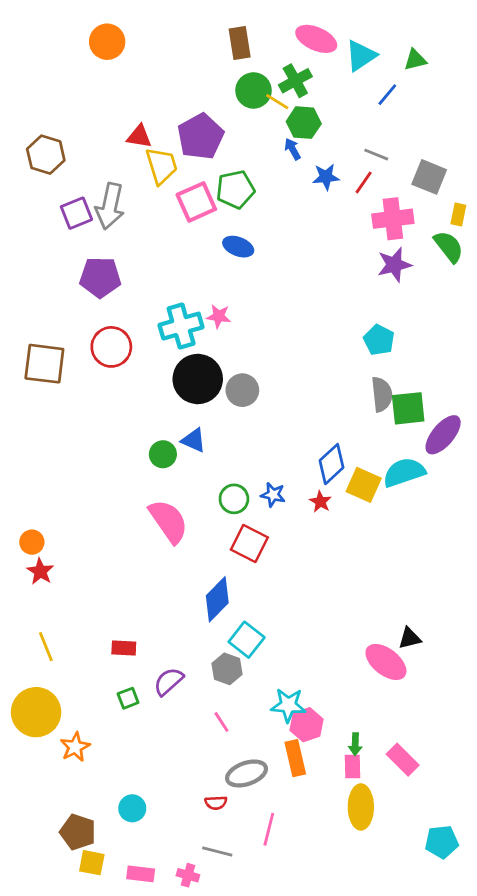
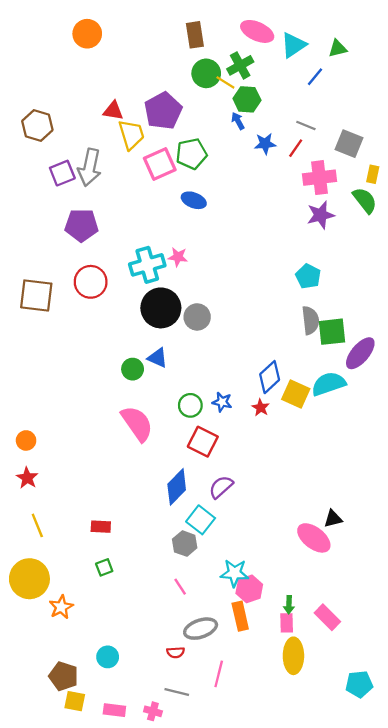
red star: (40, 571) -> (27, 478), moved
purple semicircle: (168, 681) -> (221, 487), moved

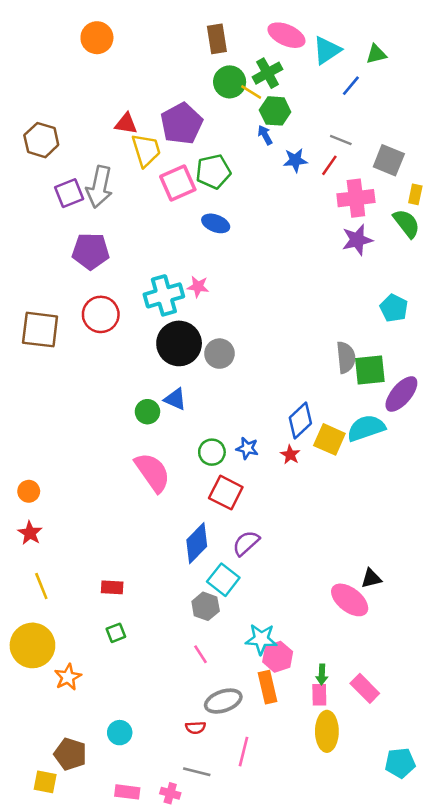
cyan pentagon: (308, 276) -> (394, 308), moved
yellow square: (75, 701) -> (45, 782), moved

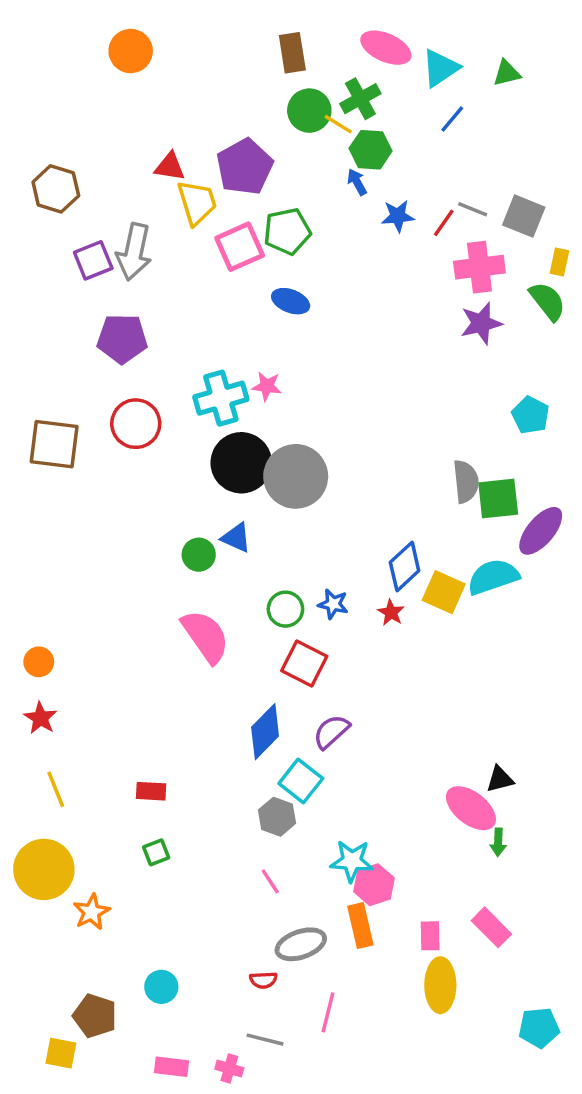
blue line: (351, 86) -> (452, 119), moved
gray line: (341, 140) -> (473, 209), moved
gray circle: (219, 354) -> (296, 476), size x1.6
green arrow: (322, 674) -> (498, 842), moved

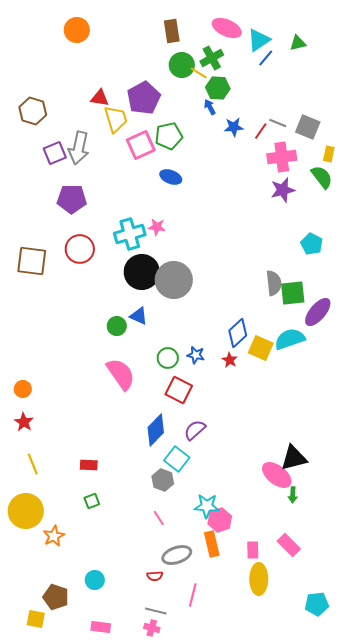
blue line: (452, 119) -> (266, 58), moved
black triangle: (500, 779) -> (294, 458), size x1.6
pink cross: (229, 1069) -> (152, 628), moved

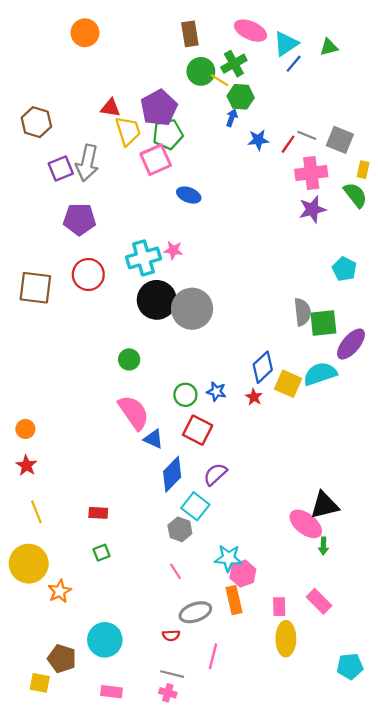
blue arrow: (210, 107) -> (232, 118), turned 49
green pentagon: (169, 136) -> (168, 134), moved
blue triangle: (139, 316) -> (153, 439), moved
cyan circle: (95, 580) -> (105, 640), size x1.6

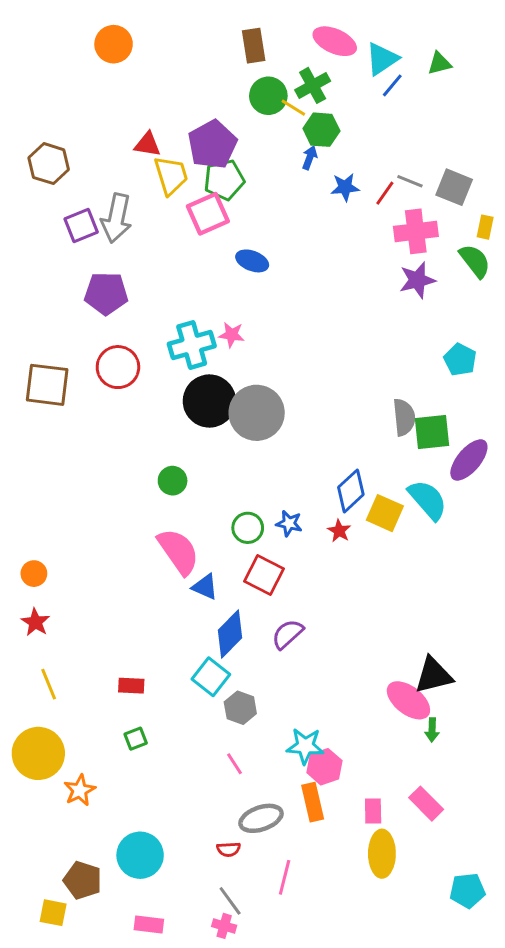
cyan semicircle: (320, 374) -> (428, 500), turned 68
cyan square: (195, 506) -> (211, 677), moved
gray line: (172, 674) -> (230, 901), turned 40

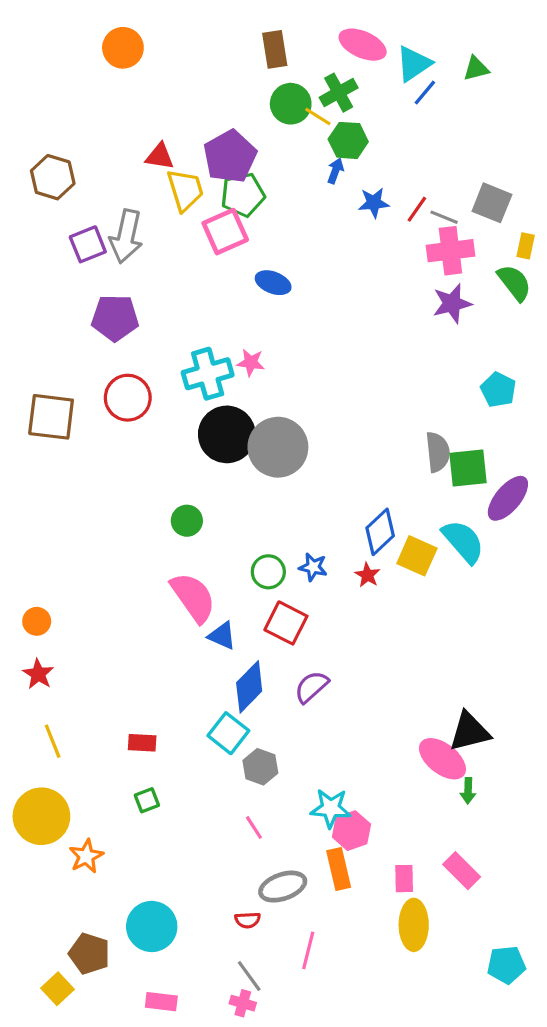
gray line: (410, 181) -> (444, 217), moved
yellow square: (53, 913) -> (57, 989), turned 36

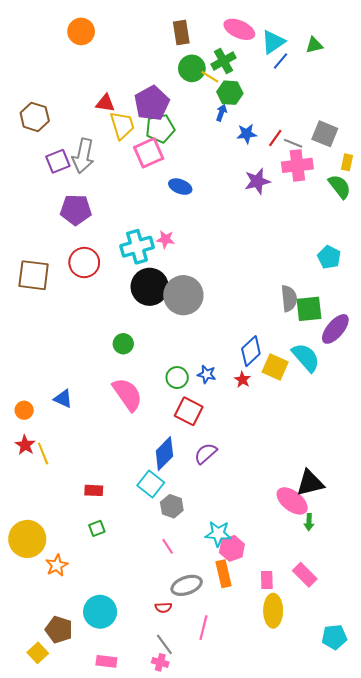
purple star: (452, 303) -> (257, 181), moved
blue triangle: (222, 636) -> (63, 399), moved
yellow line: (53, 741) -> (43, 453), moved

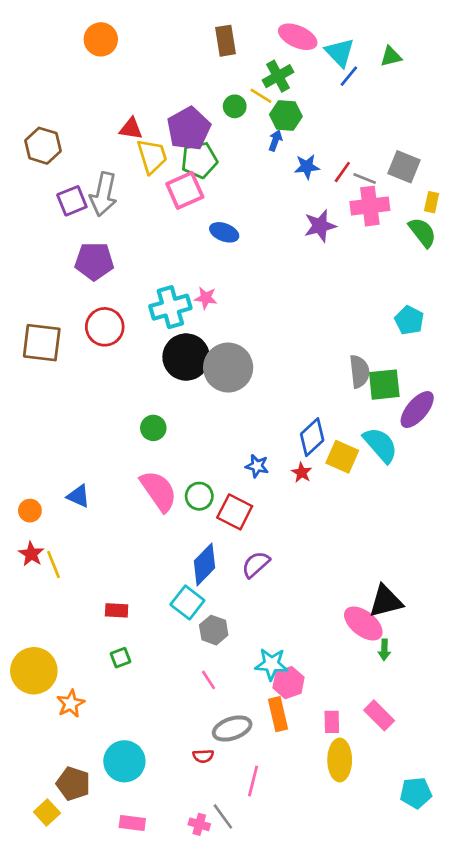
cyan triangle: (273, 42) -> (340, 53), turned -40
green circle: (192, 68) -> (235, 106), moved, size x0.7
green circle: (177, 378) -> (199, 496), moved
gray line: (164, 644) -> (223, 816), moved

